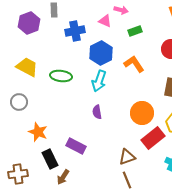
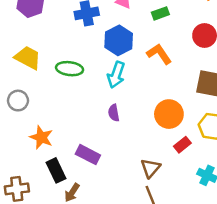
red rectangle: (153, 138) -> (182, 145), size x0.6
brown triangle: (127, 157) -> (151, 168), turned -30

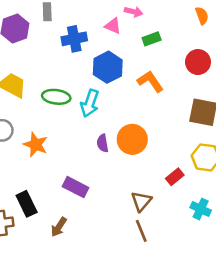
cyan arrow: (116, 75) -> (90, 103), moved
orange circle: (169, 114) -> (132, 139), moved
orange star: (41, 137) -> (36, 145), moved
black rectangle: (56, 170) -> (27, 204), moved

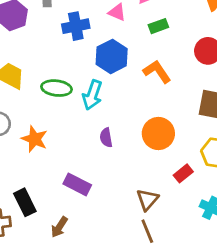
orange circle: (132, 139) -> (158, 133), moved

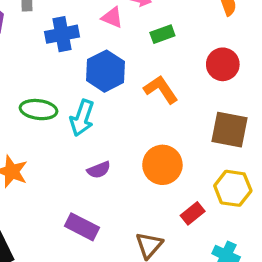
purple semicircle: (106, 138) -> (99, 170), turned -102
purple rectangle: (77, 184) -> (82, 227), moved

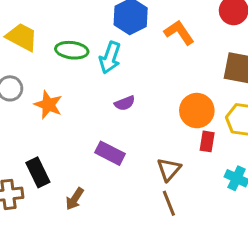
orange circle: (162, 165) -> (197, 111), moved
red rectangle: (193, 213) -> (207, 141), turned -42

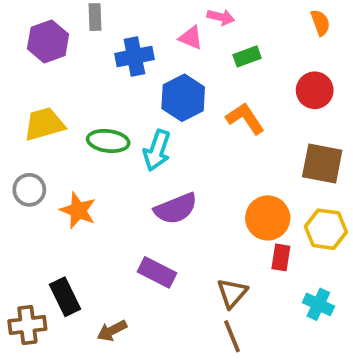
yellow trapezoid: (22, 37) -> (44, 124), turned -44
purple semicircle: (125, 103) -> (176, 209), size x1.6
brown arrow: (75, 199) -> (112, 331), turned 30

